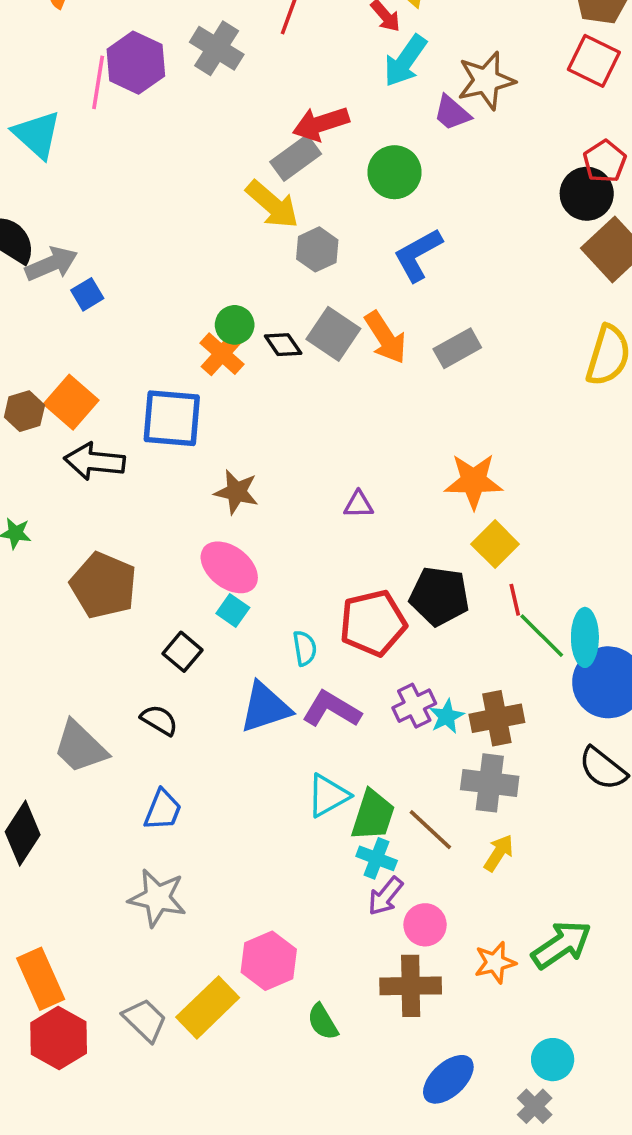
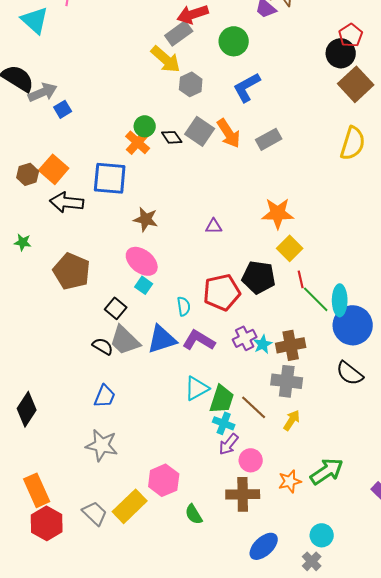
gray trapezoid: (80, 747) -> (125, 340), moved

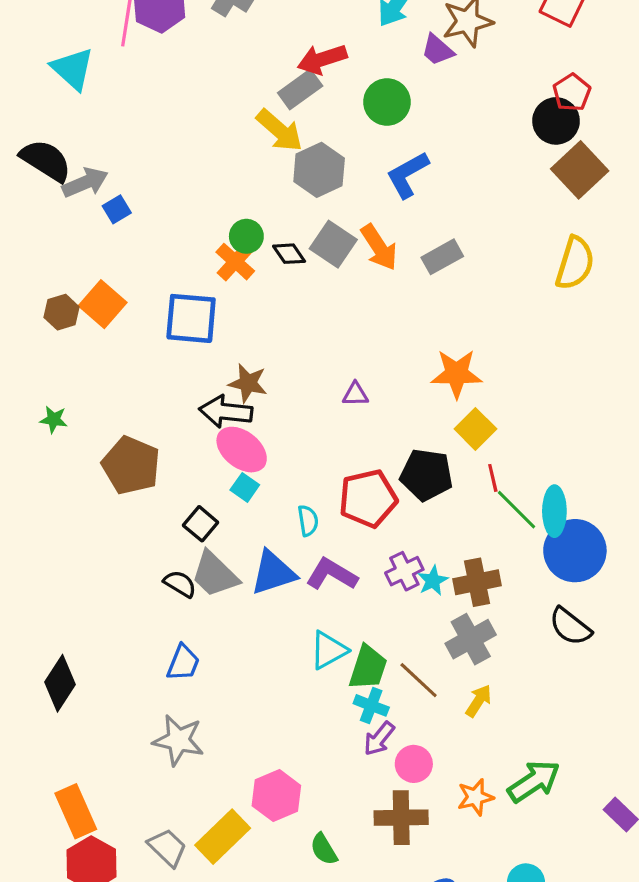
gray hexagon: (191, 84) -> (319, 170), size x1.4
black arrow: (67, 202) -> (226, 412), moved
gray cross: (287, 381) -> (471, 639), turned -36

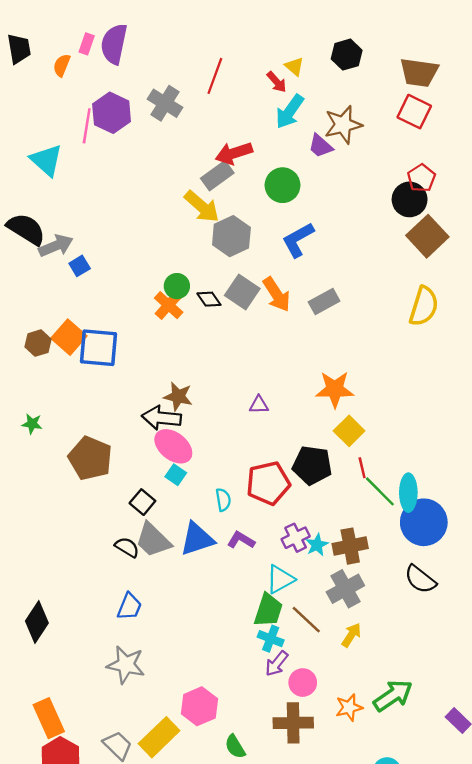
blue square: (191, 318) -> (99, 348), moved
purple L-shape: (332, 574) -> (241, 540), size x0.7
cyan triangle: (329, 650) -> (280, 579), moved

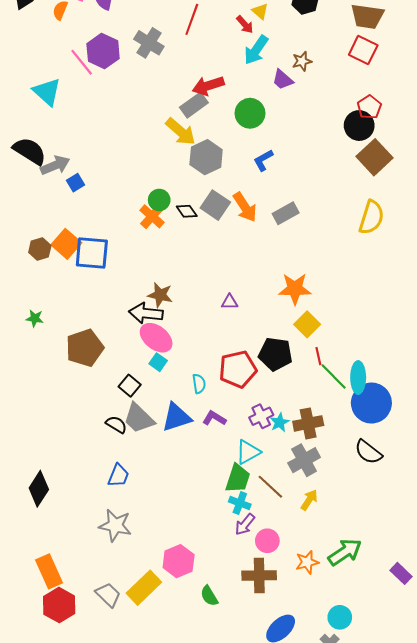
brown star: (343, 125) -> (302, 61), size x0.6
pink line: (87, 126) -> (82, 62), turned -48
blue L-shape: (298, 240) -> (263, 160), size x0.7
brown pentagon: (90, 458) -> (85, 348), turned 30

